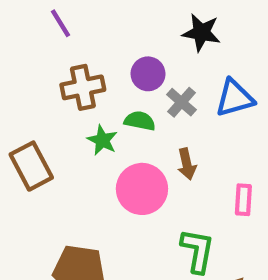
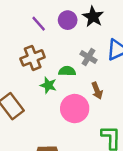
purple line: (60, 23) -> (39, 24), moved
black star: (201, 33) -> (93, 17), turned 30
purple circle: (148, 74) -> (68, 20), moved

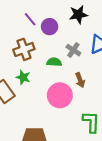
black star: (93, 17) -> (78, 15), turned 30
purple circle: (68, 20) -> (50, 27), moved
green star: (48, 85) -> (23, 77), moved

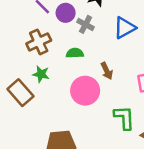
gray cross: (73, 50) -> (86, 24), moved

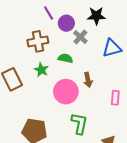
green star: (41, 74) -> (41, 70), moved
green L-shape: (124, 118) -> (79, 124), moved

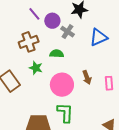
brown arrow: (88, 80) -> (87, 77), moved
green L-shape: (79, 124) -> (65, 113), moved

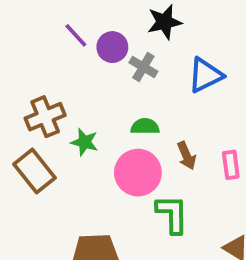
brown cross: (29, 42) -> (45, 117), moved
green semicircle: (57, 54) -> (145, 126), moved
green L-shape: (65, 113) -> (172, 214), moved

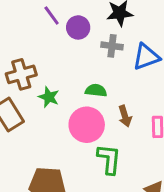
gray cross: (143, 67) -> (112, 46), moved, turned -30

